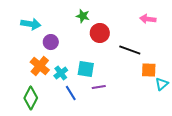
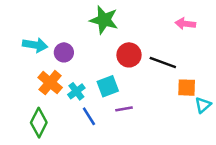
green star: (83, 16) -> (104, 20), size x1.6
cyan arrow: (31, 24) -> (35, 45), moved
red circle: (100, 33) -> (129, 55), moved
cyan square: (86, 69) -> (108, 86), turned -30

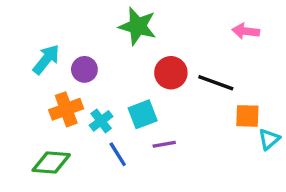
cyan arrow: (35, 45) -> (46, 59), turned -60
orange cross: (50, 83) -> (66, 109), turned 30
green diamond: (39, 123) -> (51, 163), turned 68

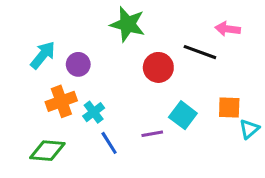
black line: (216, 83) -> (200, 52), moved
cyan square: (143, 114) -> (183, 115), moved, turned -32

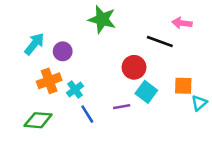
red circle: (158, 67) -> (134, 67), moved

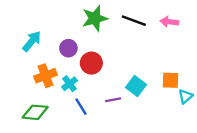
green star: (102, 19) -> (95, 18), turned -30
black line: (160, 41) -> (134, 21), moved
purple circle: (63, 51) -> (68, 48), moved
red circle: (134, 67) -> (91, 63), moved

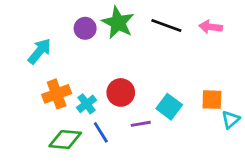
green star: (95, 18) -> (118, 23), turned -30
purple circle: (68, 48) -> (85, 28), moved
red circle: (91, 63) -> (121, 92), moved
green diamond: (35, 112) -> (65, 140), moved

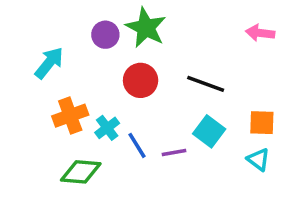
black line: (166, 25) -> (206, 84), moved
red circle: (121, 92) -> (141, 80), moved
cyan triangle: (231, 120) -> (258, 160), moved, turned -42
blue line: (101, 132) -> (137, 145), moved

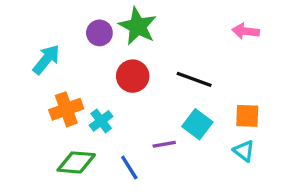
blue line: (137, 145) -> (129, 167), moved

